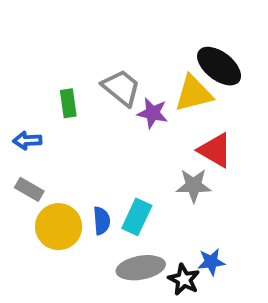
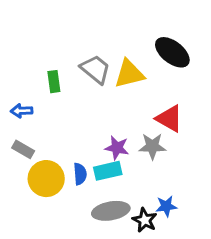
yellow triangle: (194, 93) -> (129, 74), moved
purple star: (152, 113) -> (117, 148), moved
cyan rectangle: (137, 217) -> (108, 171), turned 52

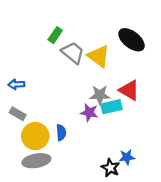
yellow triangle: (129, 74) -> (99, 56), turned 50
green rectangle: (54, 82) -> (55, 35), moved, turned 42
gray star: (152, 146) -> (100, 95), moved
cyan rectangle: (108, 171) -> (112, 107), moved
gray ellipse: (111, 211) -> (36, 161), moved

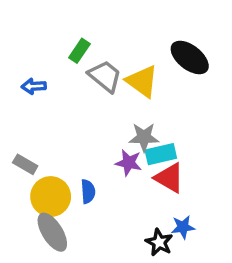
blue arrow: (16, 84) -> (34, 86), moved
red triangle: (129, 90) -> (169, 178), moved
gray ellipse: (36, 161) -> (52, 232), turned 68

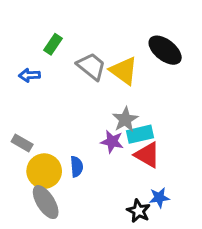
green rectangle: (79, 51) -> (53, 44), moved
gray star: (144, 137) -> (125, 119), turned -30

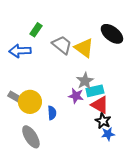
blue arrow: (29, 75) -> (20, 51), size x1.5
yellow circle: (44, 171) -> (30, 102), moved
black star: (139, 211) -> (103, 121), moved

